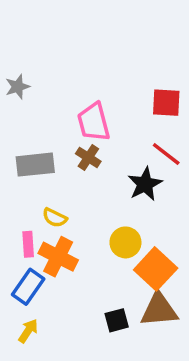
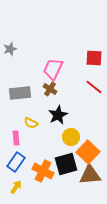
pink trapezoid: (94, 122) -> (53, 69), turned 40
black star: (145, 184) -> (58, 115), moved
orange cross: (58, 257) -> (43, 171), moved
black square: (117, 320) -> (66, 164), moved, size x1.6

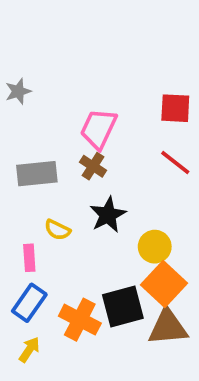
yellow circle: (71, 137) -> (155, 247), moved

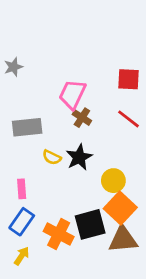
brown cross: (93, 166) -> (82, 118), moved
yellow semicircle: (57, 230) -> (52, 157), moved

